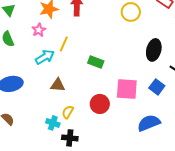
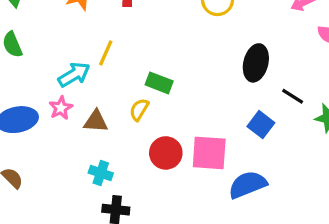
pink star: (39, 30) -> (61, 108), moved
pink square: (127, 89) -> (209, 153), moved
yellow semicircle: (68, 112) -> (139, 110), moved
cyan cross: (53, 123) -> (101, 173), moved

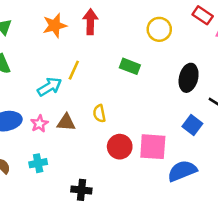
green rectangle: (159, 83) -> (130, 66), moved
pink star: (61, 108) -> (39, 124), moved
yellow semicircle: (139, 110) -> (99, 113), turned -42
cyan cross: (101, 173) -> (38, 163), moved, turned -30

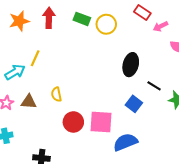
green rectangle: (130, 66) -> (82, 19), moved

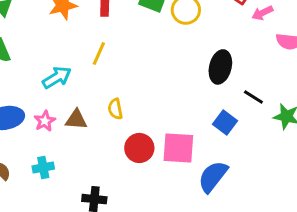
yellow line: (35, 58) -> (99, 53), moved
blue semicircle: (125, 142) -> (213, 177), turned -30

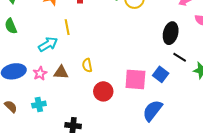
yellow line: (99, 53) -> (67, 27), moved, turned -35
black ellipse: (220, 67) -> (171, 33), moved
pink square: (178, 148) -> (135, 79), moved

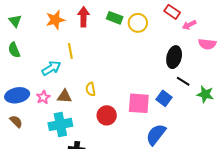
cyan cross: (39, 105) -> (60, 124), moved, size x1.6
brown semicircle: (11, 107) -> (16, 121), moved

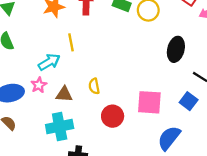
black ellipse: (174, 57) -> (176, 49), moved
pink star: (43, 97) -> (39, 85), moved
blue square: (164, 98) -> (189, 101), moved

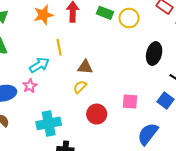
yellow semicircle: (94, 86) -> (80, 87), turned 56
brown triangle: (64, 94) -> (85, 67), moved
pink square: (149, 102) -> (130, 102), size x0.7

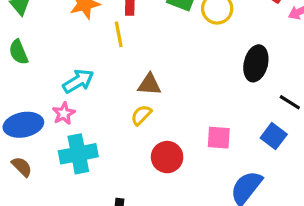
yellow line: (59, 47) -> (119, 34), moved
cyan cross: (49, 123) -> (78, 154), moved

